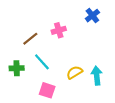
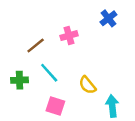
yellow semicircle: (75, 72) -> (87, 85), turned -98
cyan arrow: (97, 76) -> (112, 106), moved

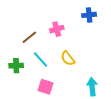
blue cross: (108, 18) -> (89, 15), turned 32
yellow semicircle: (87, 85) -> (68, 58), moved

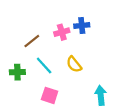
blue cross: (89, 15) -> (82, 25), moved

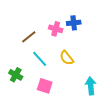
pink cross: (62, 32) -> (56, 29), turned 32
green cross: (17, 72) -> (16, 75), moved, turned 32

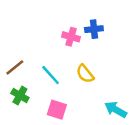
brown line: (29, 37) -> (15, 67), moved
cyan arrow: (91, 86) -> (116, 110), turned -54

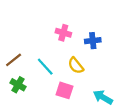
blue cross: (94, 29) -> (93, 41), moved
pink square: (57, 110) -> (64, 90), moved

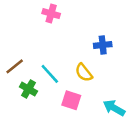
pink cross: (63, 33) -> (51, 14), moved
green cross: (18, 85) -> (28, 89), moved

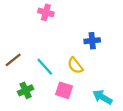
green cross: (28, 89) -> (26, 90), moved, turned 35

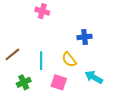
cyan line: (45, 67) -> (41, 61), turned 42
cyan arrow: (102, 97) -> (94, 77), moved

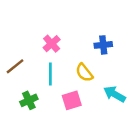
pink cross: (42, 11) -> (52, 44), moved, turned 32
pink square: (59, 82) -> (72, 100), turned -35

